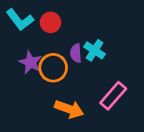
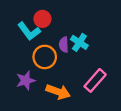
cyan L-shape: (20, 20) -> (29, 31), moved
purple star: (30, 62) -> (26, 80), moved, turned 30

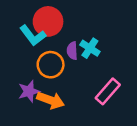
red circle: (42, 19) -> (48, 21), size x1.5
orange arrow: (58, 92) -> (51, 100), moved

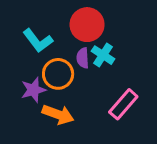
red circle: (48, 21) -> (87, 25), moved
purple star: (29, 91) -> (33, 90), moved

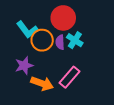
orange circle: (58, 74) -> (42, 40), moved
pink rectangle: (123, 104) -> (70, 77), moved

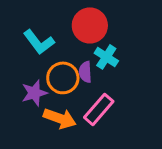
orange circle: (42, 40) -> (63, 78), moved
purple semicircle: (60, 42) -> (85, 72), moved

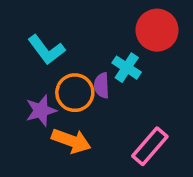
red circle: (90, 25) -> (157, 30), moved
pink rectangle: (99, 109) -> (150, 146), moved

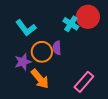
cyan cross: (127, 68) -> (71, 24), moved
orange arrow: (71, 141) -> (40, 79), turned 30

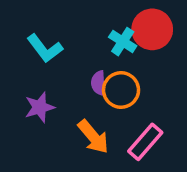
orange circle: (42, 52) -> (121, 90), moved
orange arrow: (40, 79) -> (93, 137), moved

